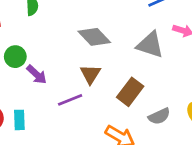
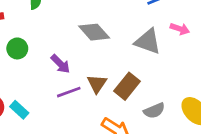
brown triangle: (90, 74) -> (97, 84), moved
purple arrow: (37, 75) -> (60, 64), moved
cyan rectangle: (19, 120) -> (19, 110), turned -48

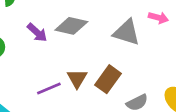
gray diamond: (94, 32) -> (71, 26), turned -32
purple arrow: (60, 64) -> (37, 33), moved

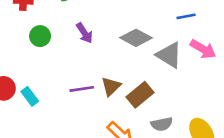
pink arrow: (158, 18) -> (203, 49), size x1.4
gray diamond: (71, 26) -> (136, 38), moved

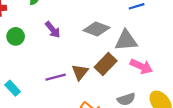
pink arrow: (203, 49) -> (141, 66), moved
gray triangle: (169, 55) -> (126, 40), turned -30
brown rectangle: (140, 95) -> (106, 64), moved

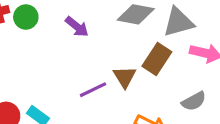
green circle: (16, 36) -> (26, 17), moved

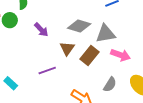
brown triangle: (125, 77) -> (67, 49), moved
gray semicircle: (194, 101) -> (110, 85), turned -35

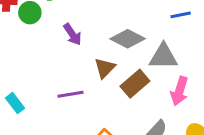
pink arrow: (121, 55) -> (179, 91), turned 78

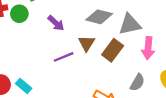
purple line: (70, 94) -> (64, 57), moved

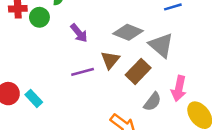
gray triangle: (130, 24) -> (161, 45), turned 45
pink arrow: (148, 48) -> (179, 89), moved
gray semicircle: (137, 82) -> (152, 102), moved

